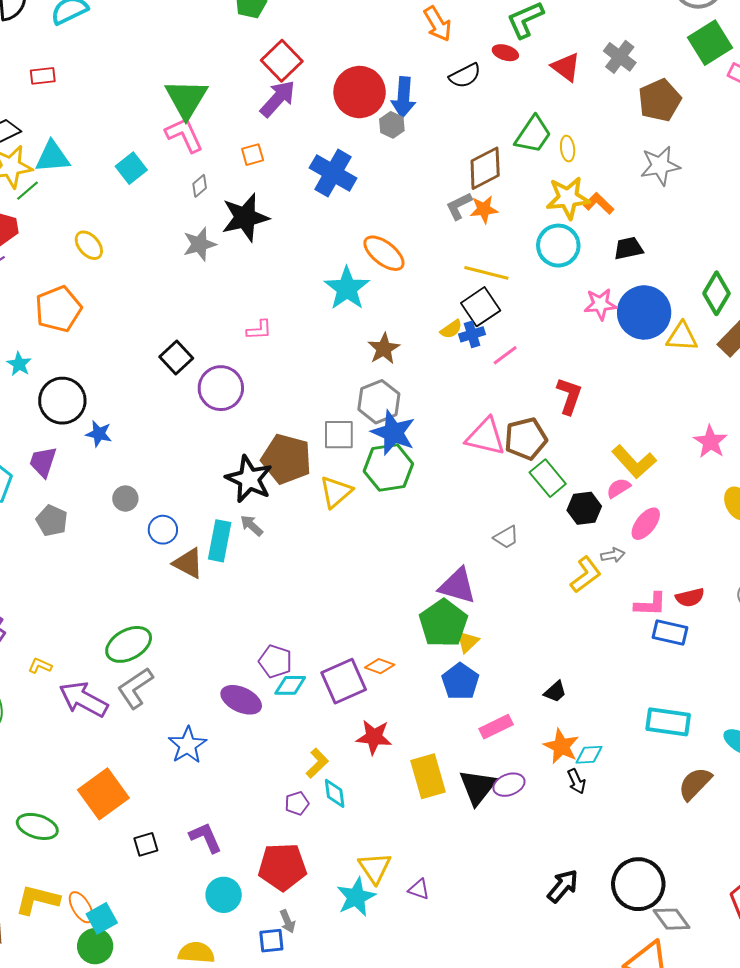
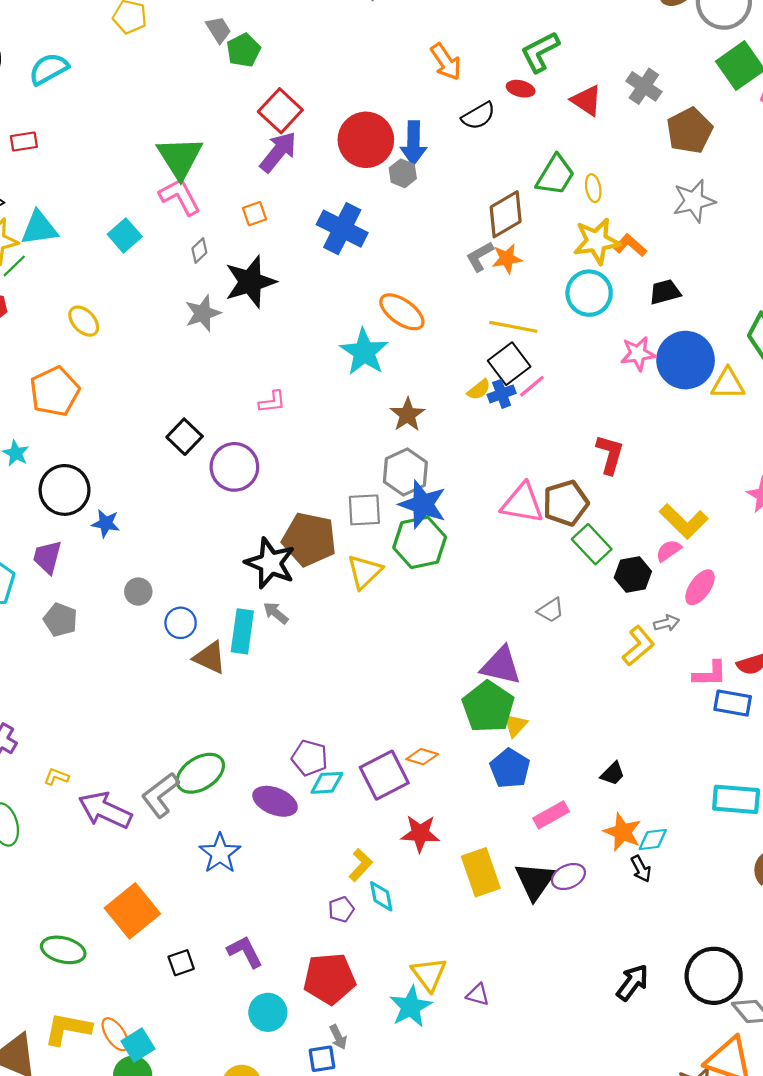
pink line: (505, 355) -> (532, 386), moved
green ellipse: (129, 644) -> (200, 773), moved

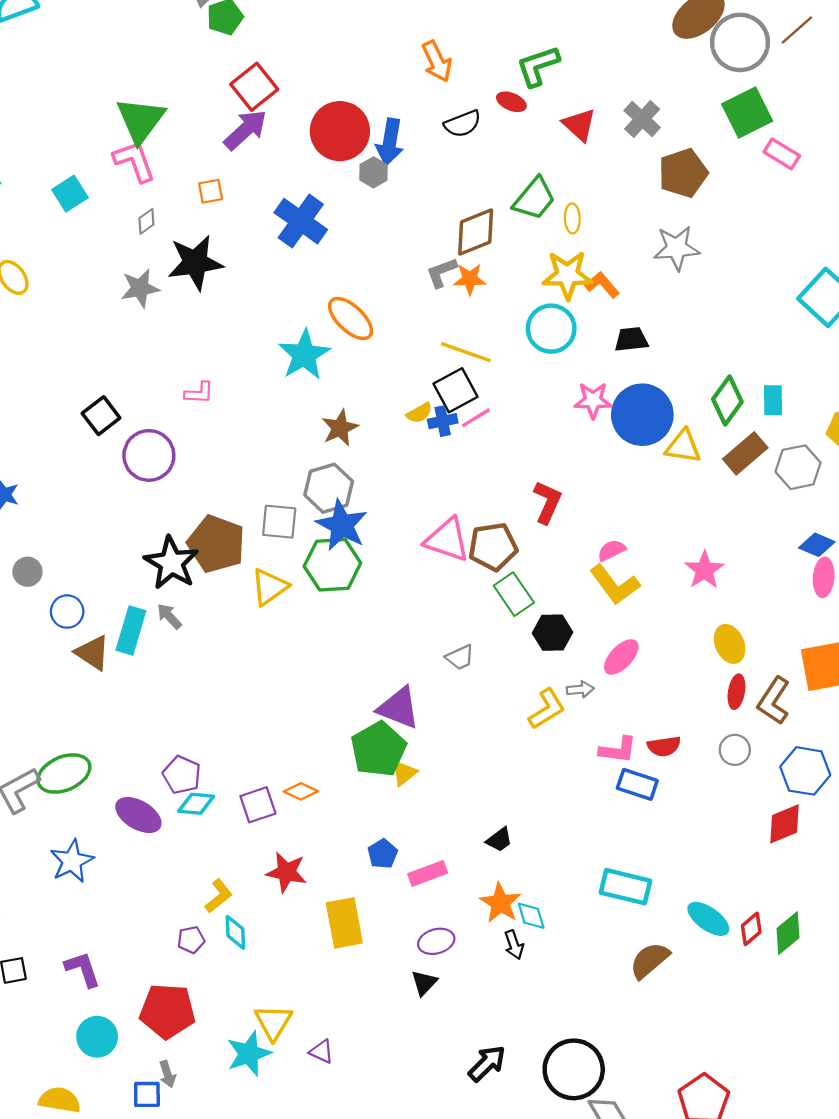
pink semicircle: (669, 551) -> (612, 550), moved
blue pentagon: (510, 768) -> (383, 854), moved, size x0.7
purple square: (384, 775) -> (258, 805), size x0.7
cyan diamond: (653, 840) -> (531, 916), turned 72
black triangle: (535, 881) -> (424, 983), moved, size x0.6

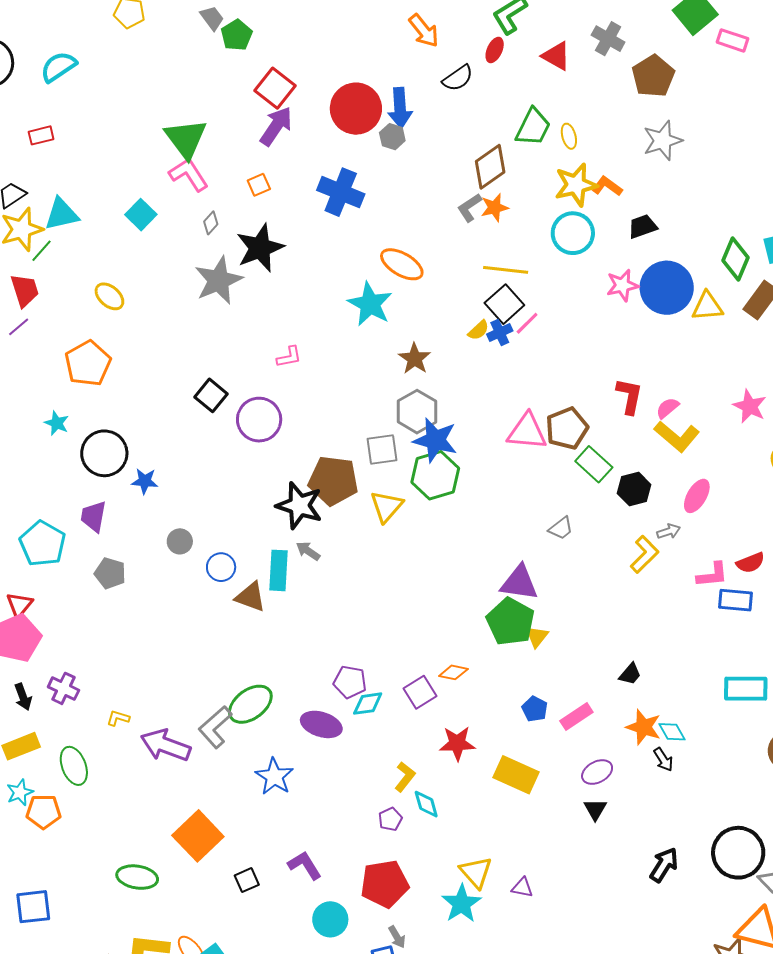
red ellipse: (511, 102) -> (495, 50), turned -75
gray star: (140, 288) -> (219, 280), size x1.4
red L-shape: (547, 502) -> (629, 396), moved
yellow rectangle: (344, 923) -> (516, 775), turned -42

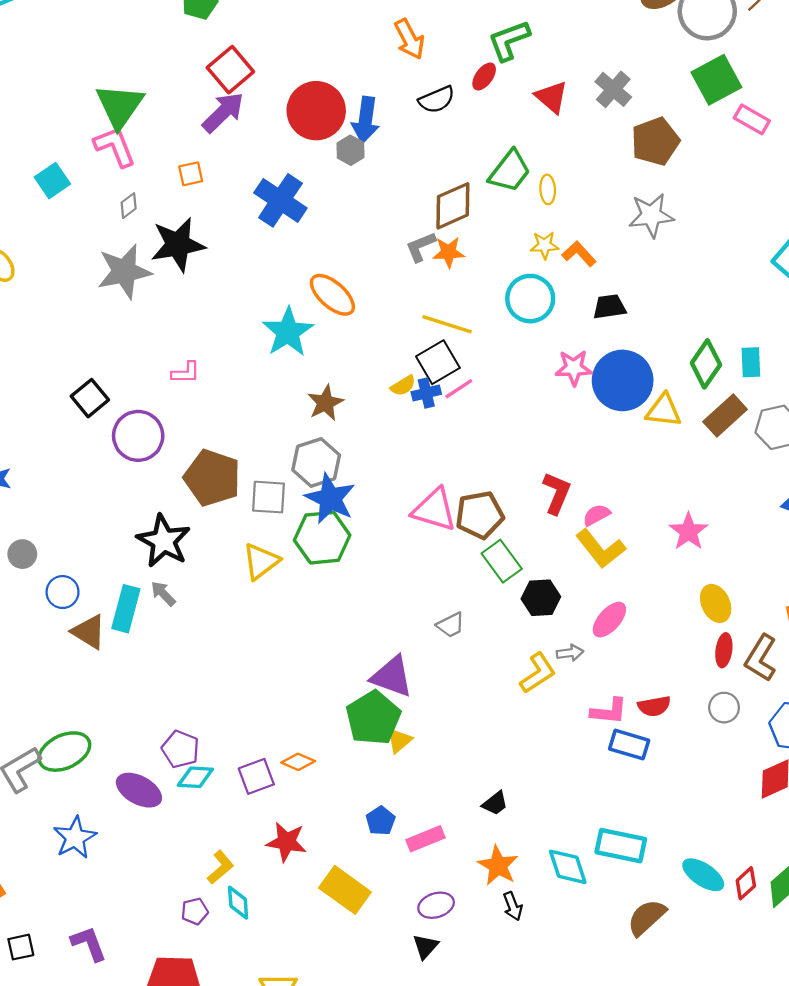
yellow star: (576, 185) -> (545, 245), size x0.6
brown pentagon: (333, 481) -> (212, 478), moved
cyan diamond: (672, 732) -> (568, 867), moved, size x1.4

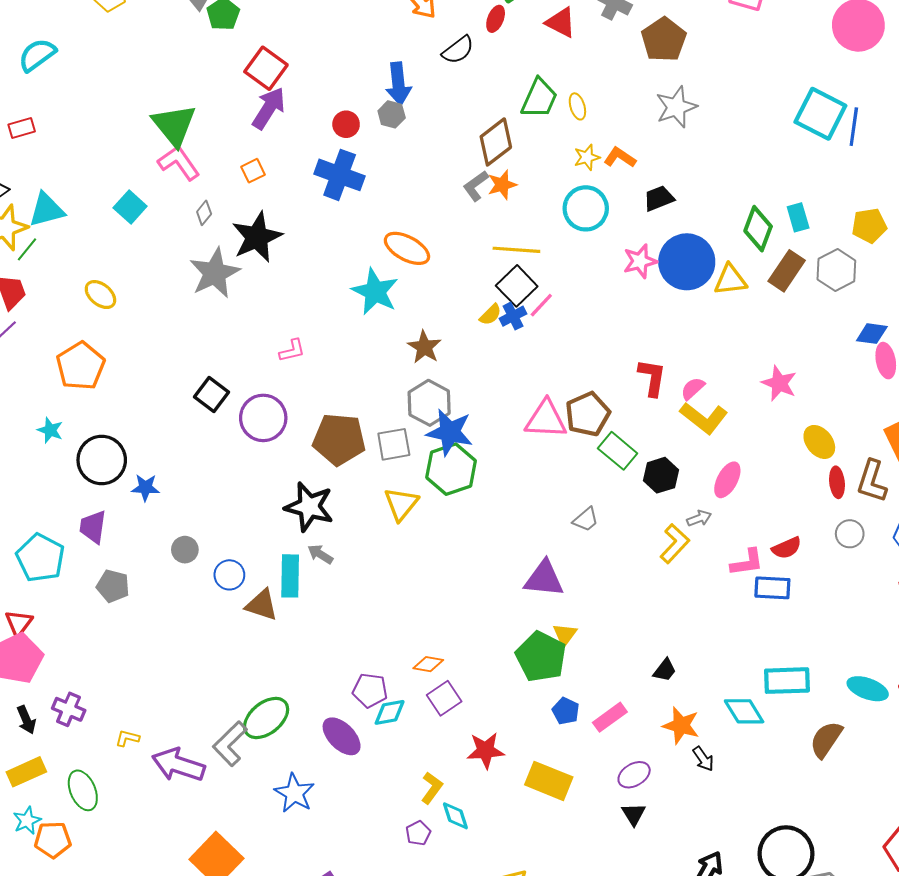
red circle: (316, 111) -> (346, 124), moved, size x0.5
green pentagon: (373, 718) -> (541, 657), moved
orange diamond: (298, 762) -> (428, 664), moved
purple ellipse: (139, 790) -> (342, 736), turned 30

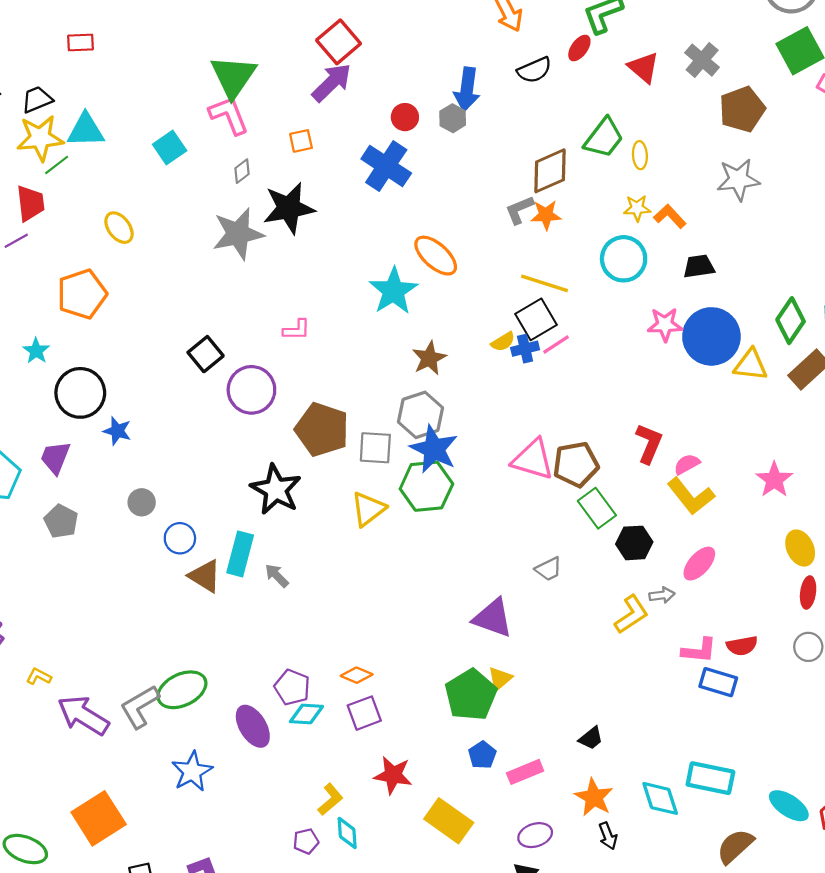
gray arrow: (320, 554) -> (277, 576), moved

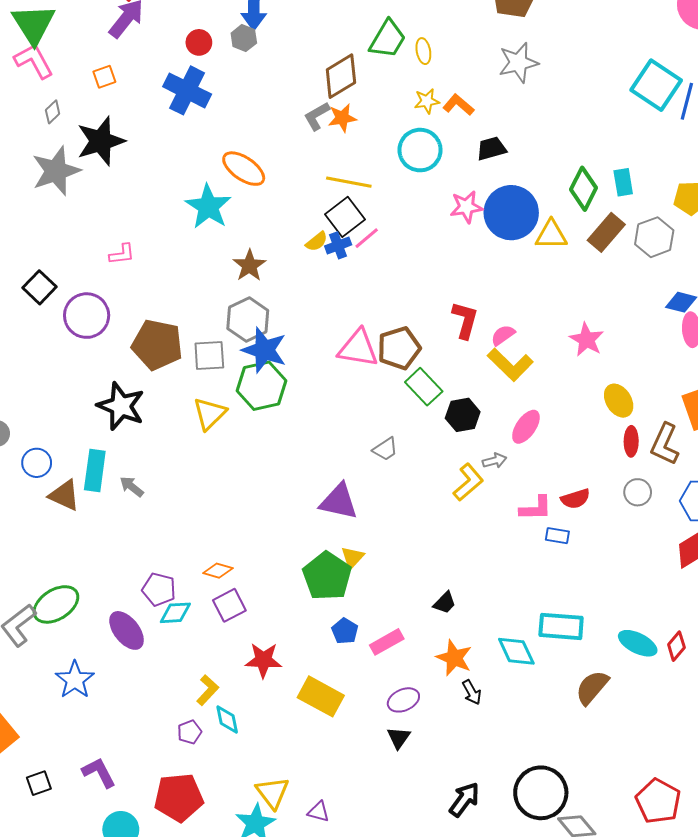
blue rectangle: (718, 682) -> (557, 536), size x0.7

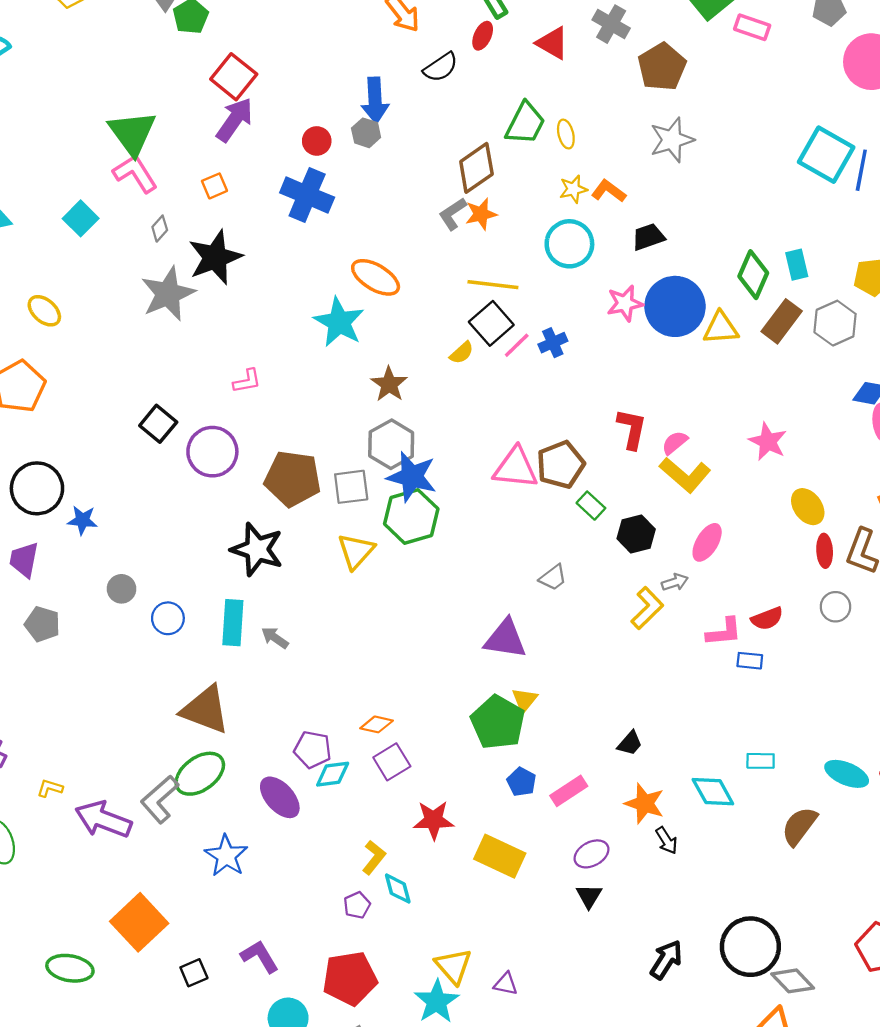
blue cross: (338, 245) -> (553, 343), moved
green rectangle: (424, 387) -> (591, 506), size x0.7
brown triangle: (64, 495) -> (205, 710), moved, size x1.4
cyan rectangle: (561, 626) -> (761, 761), size x0.6

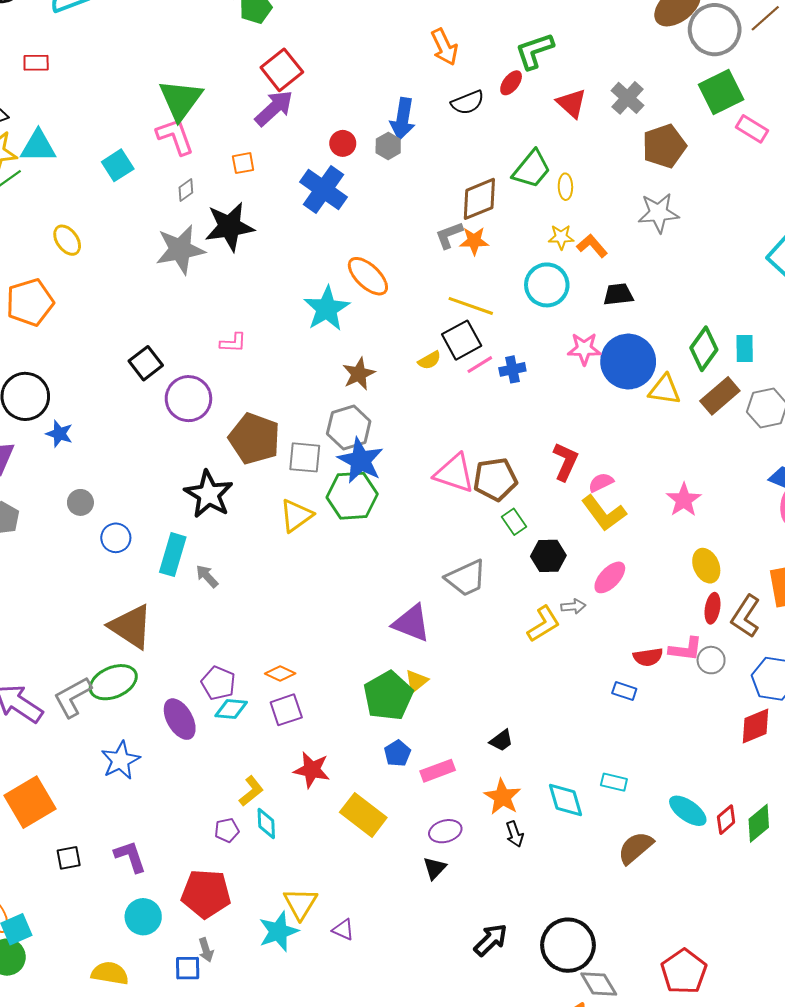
gray trapezoid: (553, 578) -> (466, 578), size x1.6
pink L-shape: (724, 632) -> (686, 649), moved

